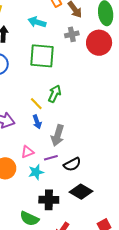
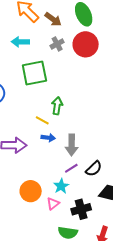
blue arrow: (37, 122) -> (48, 138), turned -48
pink triangle: (27, 152) -> (53, 204), moved

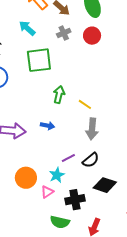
cyan arrow: (20, 42) -> (27, 28), turned 36
red circle: (86, 44) -> (92, 36), size x0.7
yellow line: (42, 120) -> (85, 104), moved
gray arrow: (72, 145) -> (92, 129), moved

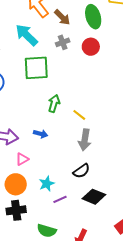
cyan arrow: (27, 28) -> (27, 35), size x1.4
purple line: (68, 158) -> (60, 199), moved
pink triangle: (47, 192) -> (22, 159), moved
black cross: (75, 200) -> (16, 210), moved

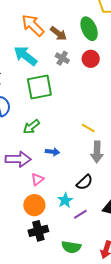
gray cross: (63, 42) -> (62, 58), turned -32
green arrow: (54, 103) -> (31, 127), moved, turned -138
black semicircle: (81, 171) -> (84, 182), moved

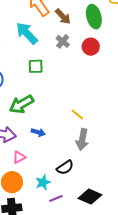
green square: (39, 87) -> (36, 66), size x0.6
green arrow: (31, 127) -> (21, 104), size x1.4

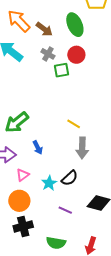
green square: (36, 66) -> (62, 70), moved
blue arrow: (38, 132) -> (38, 147), turned 56
cyan star: (43, 182) -> (49, 183), moved
purple line: (56, 198) -> (65, 210), turned 56

